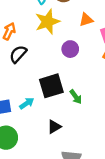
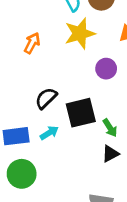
black semicircle: (18, 54) -> (46, 98), moved
black triangle: (54, 127) -> (110, 154), moved

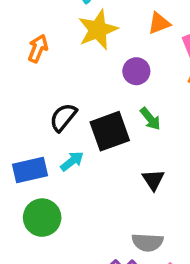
green arrow: (110, 128) -> (150, 119), moved
black triangle: (110, 154) -> (153, 180), turned -30

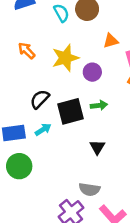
yellow star: (98, 30) -> (65, 58), moved
orange arrow: (38, 48) -> (27, 51), turned -72
green arrow: (150, 119) -> (99, 105), turned -63

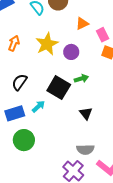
orange arrow: (27, 51) -> (14, 43), turned 77
black semicircle: (40, 99) -> (19, 82), moved
black square: (71, 111) -> (59, 88), turned -35

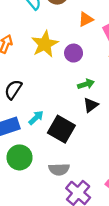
black square: (59, 88) -> (61, 129), moved
black triangle: (86, 113) -> (91, 105), moved, turned 32
gray semicircle: (85, 149) -> (59, 169), moved

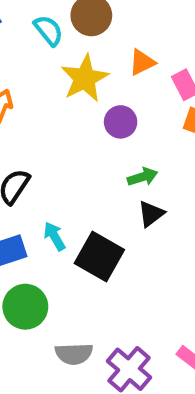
yellow star: (45, 44) -> (85, 78), moved
cyan arrow: (36, 118) -> (54, 236), turned -77
gray semicircle: (59, 169) -> (74, 354), moved

